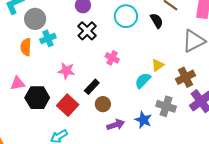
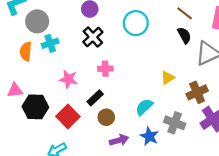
black semicircle: (157, 21) -> (184, 35), moved
pink cross: (112, 58) -> (105, 69), moved, turned -32
cyan semicircle: (143, 80) -> (144, 107), moved

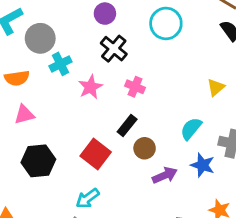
orange semicircle: (26, 51) -> (17, 78), moved, turned -96
pink cross: (105, 69) -> (135, 87), turned 32
pink star: (68, 79) -> (90, 87), moved, turned -30
pink triangle: (15, 90) -> (24, 114), moved
black hexagon: (35, 107) -> (38, 161), moved

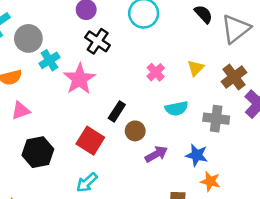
pink star: (90, 87) -> (79, 79), size x1.4
pink cross: (135, 87) -> (156, 72), moved, turned 30
cyan semicircle: (191, 129) -> (176, 108), turned -135
blue star: (203, 165) -> (197, 155), moved

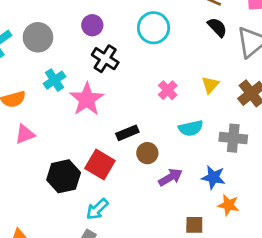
gray circle: (28, 38) -> (38, 37), moved
black rectangle: (117, 111) -> (127, 133), turned 36
black hexagon: (38, 152) -> (64, 176), moved

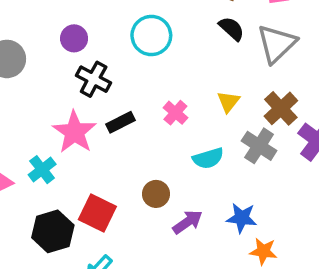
cyan cross: (54, 80) -> (42, 170), moved
black rectangle: (127, 133) -> (121, 122), moved
gray cross: (233, 138) -> (259, 146), moved, turned 32

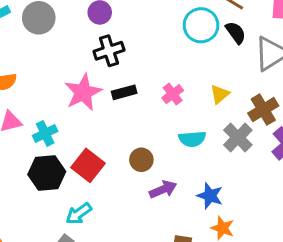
cyan circle: (151, 35) -> (201, 25), moved
black cross: (94, 79) -> (109, 51), turned 32
cyan cross: (42, 170) -> (45, 133), moved

